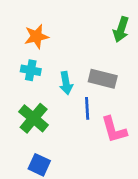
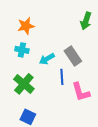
gray rectangle: (103, 79) -> (73, 56), turned 42
cyan arrow: (66, 83) -> (47, 59), turned 70

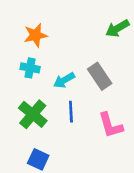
green arrow: (86, 21) -> (117, 28), turned 42
blue line: (62, 77) -> (71, 112), moved

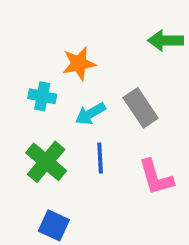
green arrow: (117, 28) -> (166, 40), turned 30
orange star: (35, 35) -> (79, 64), moved

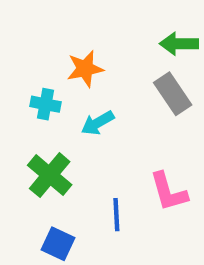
gray rectangle: (141, 108) -> (173, 94), moved
blue line: (100, 158) -> (116, 215), moved

